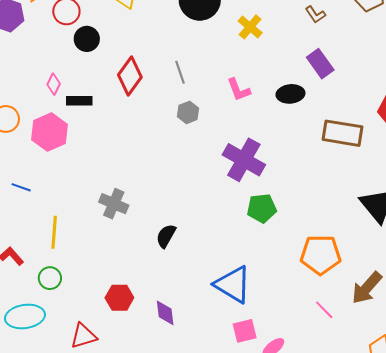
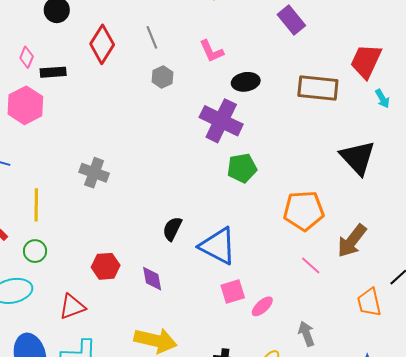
black ellipse: (290, 94) -> (246, 82), moved
black semicircle: (166, 236) -> (172, 229), moved

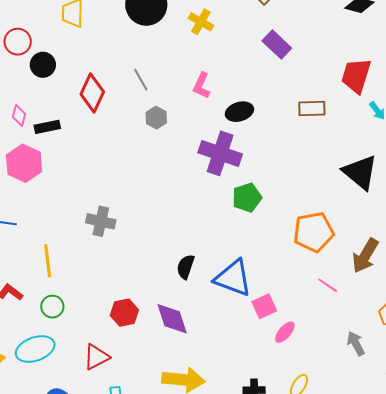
pink L-shape: (211, 51) -> (202, 86), turned 56
brown rectangle: (318, 88) -> (312, 108), size x0.7
purple diamond: (152, 279) -> (172, 319), size x1.4
pink square: (233, 291) -> (264, 306), moved
gray arrow: (306, 334) -> (356, 343), moved

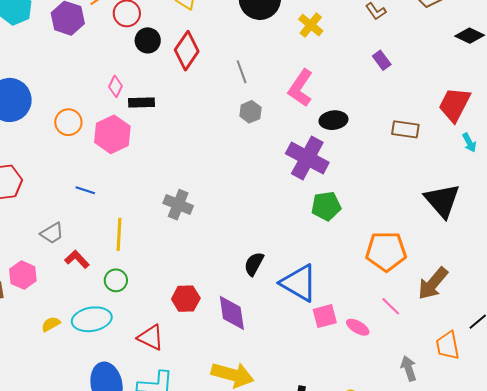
purple rectangle: (277, 44) -> (382, 60), size x0.7
pink L-shape: (202, 86) -> (301, 88), size x1.4
red diamond: (92, 93) -> (187, 51), moved
pink ellipse: (285, 332) -> (358, 327), moved, turned 70
red triangle: (96, 357) -> (151, 337), turned 44

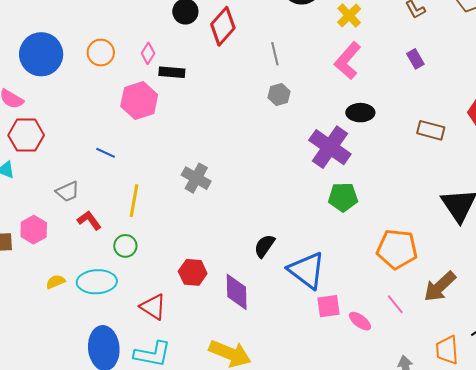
pink L-shape: (301, 88) -> (348, 61), moved
orange circle: (68, 122) -> (101, 53), moved

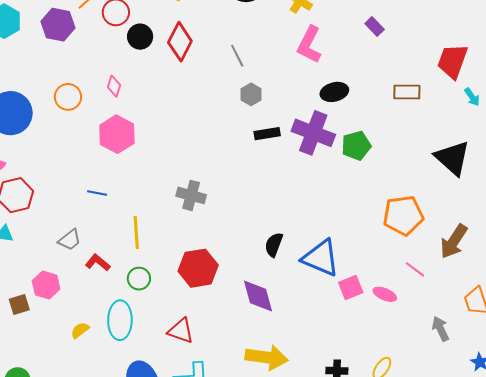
black rectangle: (172, 72) -> (267, 134), moved
green pentagon: (343, 197) -> (356, 146), moved
red hexagon: (193, 272) -> (198, 268), moved, size x1.4
cyan ellipse: (97, 282) -> (120, 320), turned -72

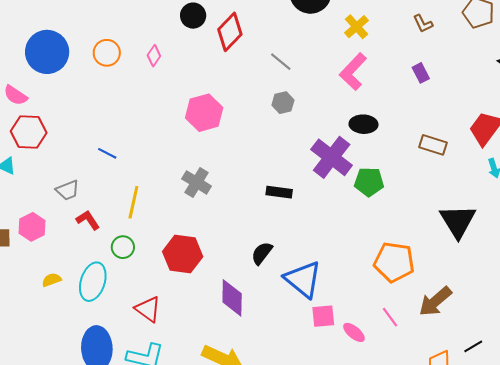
gray line: (237, 56) -> (281, 62), turned -40
pink hexagon: (117, 134) -> (204, 113), moved
black rectangle: (267, 134) -> (279, 192), moved

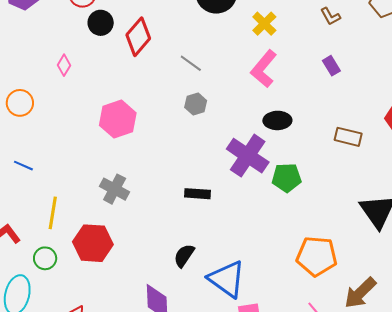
orange circle: (107, 53) -> (20, 103), moved
red hexagon: (183, 254) -> (93, 243), moved

